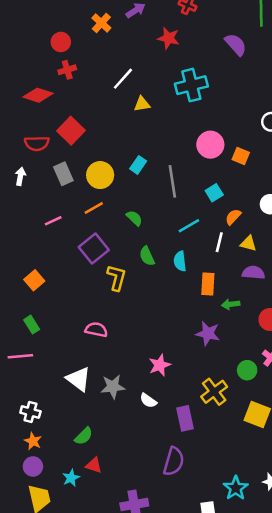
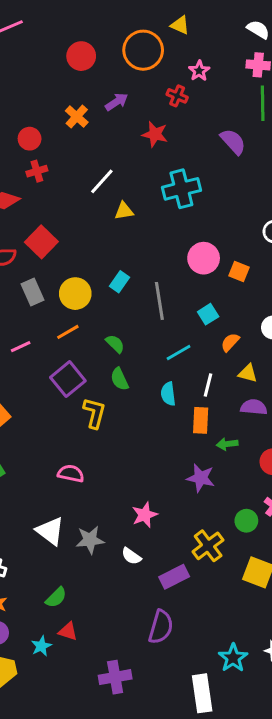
white line: (219, 242) -> (208, 385), moved
green semicircle: (147, 256) -> (120, 379), moved
purple rectangle: (185, 418) -> (174, 577), turned 75

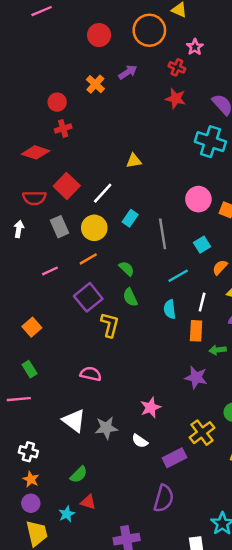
red star: (155, 134) -> (176, 99), moved
white line: (102, 181) -> (103, 193), moved
cyan cross: (181, 189) -> (210, 142), moved, turned 32

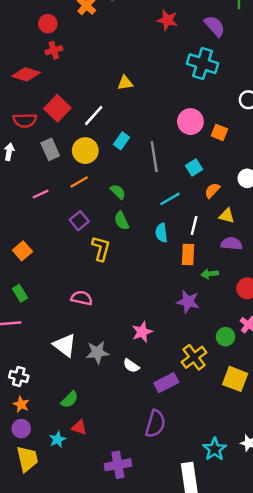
purple square: (88, 297) -> (79, 221), size x0.7

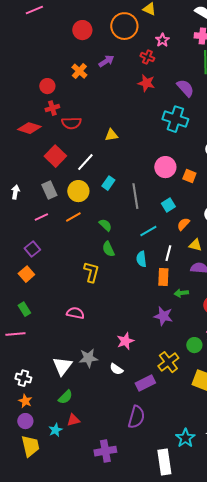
red semicircle: (25, 120) -> (71, 123), moved
pink line: (41, 194) -> (41, 217), moved
purple square: (79, 221) -> (32, 249), moved
white triangle: (65, 345) -> (62, 366), moved, turned 30
red triangle: (79, 427) -> (73, 420), turned -32

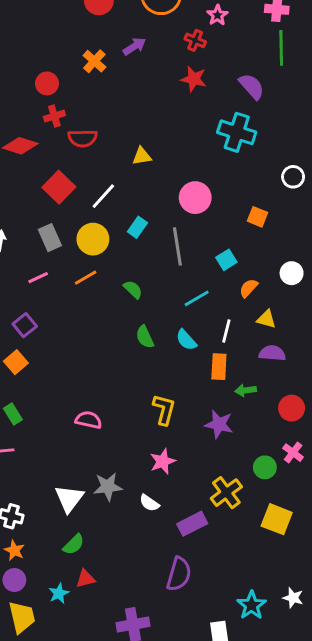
pink circle: (165, 167) -> (195, 198), moved
green semicircle: (108, 249) -> (145, 337), moved
cyan semicircle: (141, 259) -> (186, 340), turned -35
yellow L-shape: (91, 272) -> (164, 410), moved

